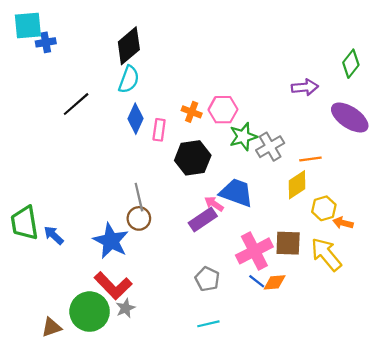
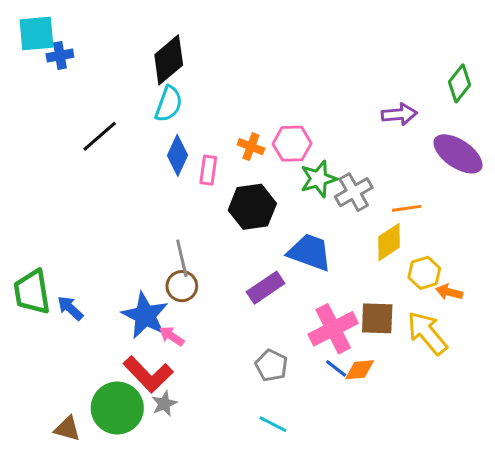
pink arrow: (214, 204) -> (172, 336), moved
cyan line: (208, 324) -> (273, 424), turned 40
brown triangle: (51, 327) -> (67, 429), turned 35

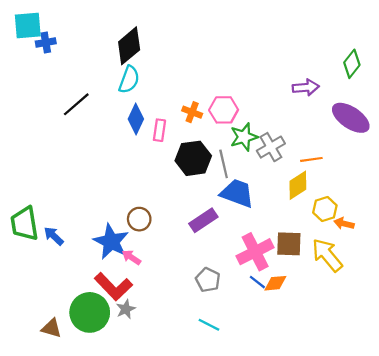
gray line: (182, 258) -> (224, 164), moved

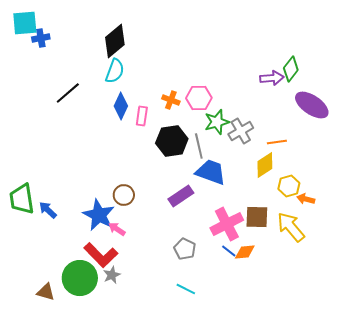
green diamond: (352, 64) -> (291, 69), moved

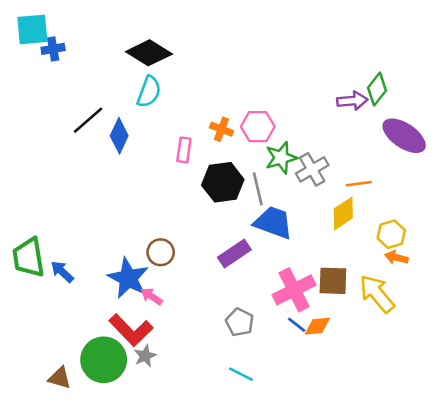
black diamond: (115, 41) -> (149, 53), turned 72
blue diamond: (121, 106) -> (119, 136), moved
yellow hexagon: (289, 186) -> (391, 234), moved

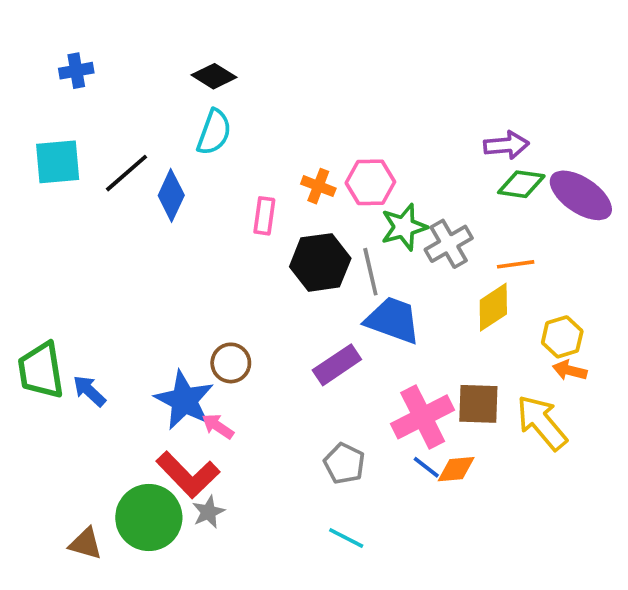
cyan square: (32, 29) -> (58, 162), moved
black diamond: (149, 53) -> (214, 76), size x0.7
green diamond: (377, 89) -> (521, 184), moved, turned 60

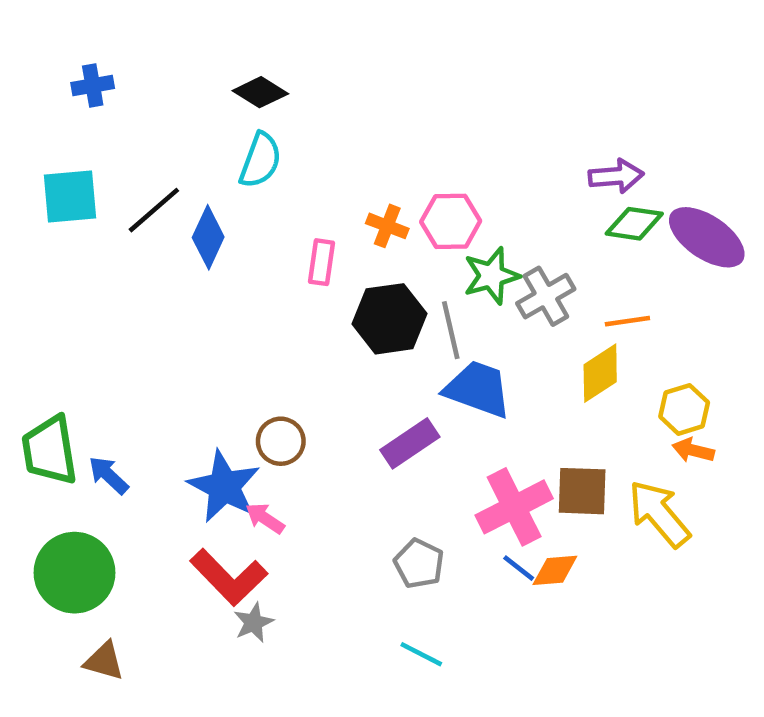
green circle: (149, 518) -> (75, 573), moved

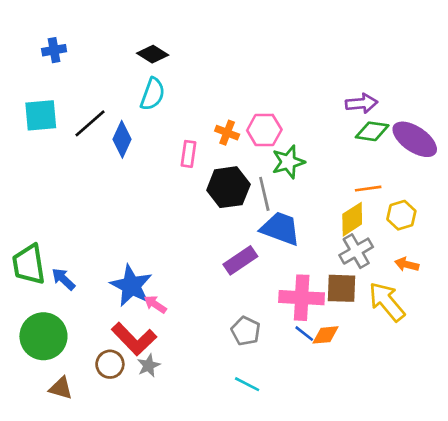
gray cross: (546, 296) -> (356, 251), moved
yellow hexagon: (684, 409) -> (401, 215), moved
brown circle: (281, 441) -> (110, 364), moved
pink cross: (514, 507) -> (302, 298), turned 30

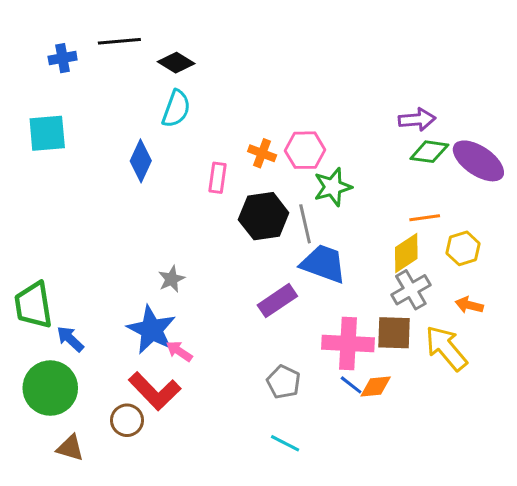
black line: (90, 123) -> (119, 41), moved, turned 36
blue arrow: (63, 279) -> (70, 339), moved
gray star: (149, 366) -> (172, 279), moved

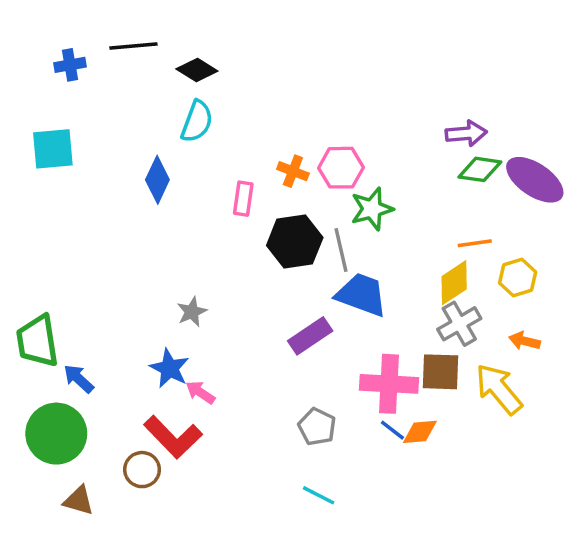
blue star: (152, 330) -> (169, 368), size x0.7

